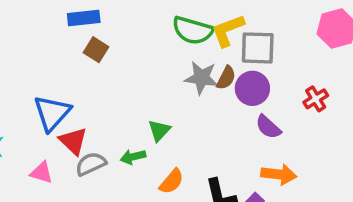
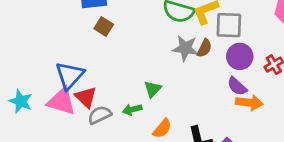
purple circle: (252, 88) -> (240, 56), moved
pink triangle: (42, 173) -> (61, 101), moved, size x1.6
orange arrow: (279, 174) -> (249, 103), moved

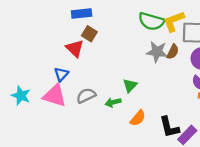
blue triangle: (70, 75) -> (61, 74), size x0.6
red triangle: (86, 97) -> (75, 48), moved
gray semicircle: (100, 115) -> (86, 96), moved

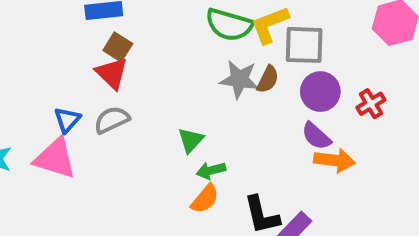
red triangle: (75, 48) -> (112, 73), moved
gray semicircle: (86, 96) -> (112, 120), moved
green arrow: (113, 102) -> (211, 170), moved

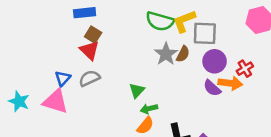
gray star: (239, 79) -> (166, 54), turned 30
orange arrow: (334, 160) -> (230, 83), moved

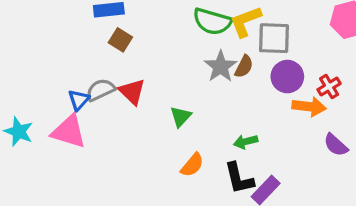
red triangle: (89, 50) -> (132, 92), moved
gray semicircle: (89, 78) -> (100, 90), moved
purple semicircle: (212, 88) -> (336, 145), moved
green arrow: (149, 109) -> (246, 142), moved

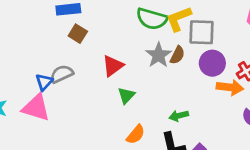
red triangle: (132, 92) -> (113, 66), moved, turned 40

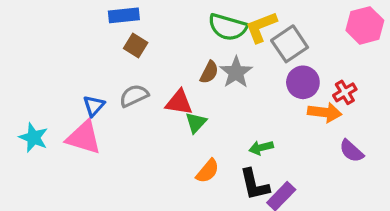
gray square: (202, 32) -> (290, 44), turned -36
brown semicircle: (177, 55) -> (209, 72), moved
red triangle: (113, 66) -> (179, 102), moved, turned 45
gray semicircle: (62, 74) -> (134, 96), moved

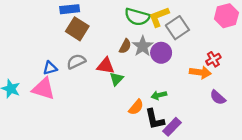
brown square: (136, 45) -> (77, 29), size x1.5
purple circle: (303, 82) -> (161, 53), moved
blue triangle: (94, 106) -> (50, 68), turned 32
orange semicircle: (208, 171) -> (136, 107), moved

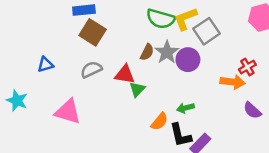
blue triangle: (50, 68) -> (46, 65), moved
pink triangle: (43, 89) -> (68, 112), moved

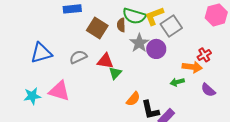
brown square: (93, 32) -> (97, 28), moved
brown semicircle: (147, 52) -> (121, 25), moved, turned 152
blue triangle: (46, 65) -> (41, 53), size x1.6
cyan star: (17, 100) -> (32, 96), moved, turned -30
green arrow: (185, 108) -> (177, 82), moved

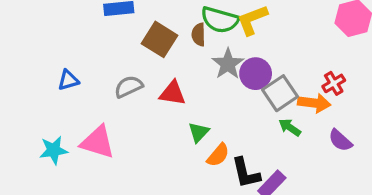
gray square: (171, 26) -> (280, 93), moved
blue triangle: (41, 53) -> (68, 80), size x0.6
green triangle: (115, 73) -> (199, 132), moved
green arrow: (177, 82) -> (290, 127), turned 48

